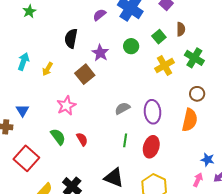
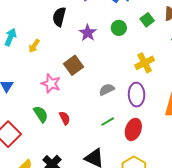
yellow cross: (165, 65) -> (145, 63), moved
brown square: (85, 74) -> (74, 65), moved
pink star: (66, 106) -> (51, 84), turned -30
green line: (125, 140) -> (108, 122), turned 48

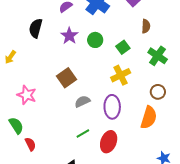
green square: (147, 20) -> (123, 47), moved
purple star: (88, 33) -> (69, 36), moved
brown square: (74, 65) -> (66, 78), moved
red semicircle: (65, 118) -> (30, 144), moved

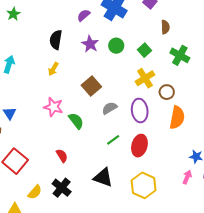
yellow arrow: (10, 57) -> (53, 69), moved
brown circle: (158, 92) -> (167, 92), moved
green semicircle: (16, 125) -> (76, 121), moved

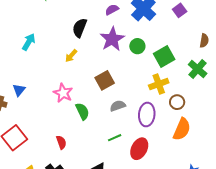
brown semicircle: (165, 27) -> (204, 41), moved
purple star: (90, 44) -> (112, 39), size x1.4
green square: (144, 50) -> (164, 57), size x1.5

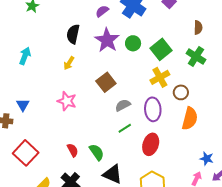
green semicircle: (82, 111) -> (97, 152), moved
green line: (115, 138) -> (125, 128), moved

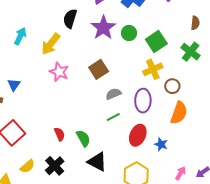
yellow arrow: (69, 63) -> (51, 44), moved, size x1.6
pink star: (67, 101) -> (59, 72), moved
blue star: (207, 159) -> (161, 144), moved

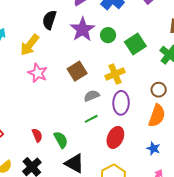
yellow cross: (153, 69) -> (115, 74), moved
brown circle: (172, 86) -> (159, 90), moved
blue star: (161, 144) -> (153, 148), moved

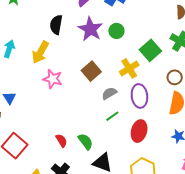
green square: (135, 44) -> (150, 50), moved

